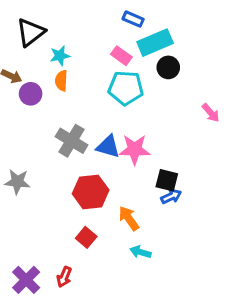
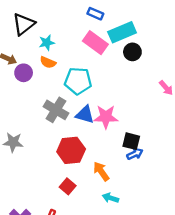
blue rectangle: (133, 19) -> (95, 14), moved
pink rectangle: (121, 56) -> (95, 43), size x1.5
orange semicircle: (61, 81) -> (48, 62), turned -70
cyan pentagon: (126, 88) -> (78, 81), moved

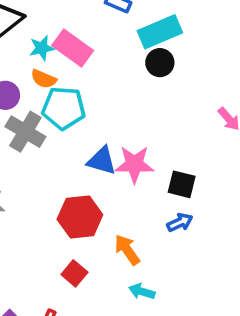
pink rectangle: (95, 43) -> (73, 48), moved
black circle: (132, 52) -> (160, 63), moved
cyan pentagon: (78, 81) -> (64, 108), moved
gray cross: (56, 110) -> (25, 132), moved
black square: (131, 141) -> (182, 184), moved

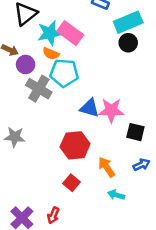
cyan star: (42, 48) -> (50, 33), size x1.5
black square: (182, 184) -> (135, 132), moved
blue arrow: (180, 222) -> (141, 165), moved

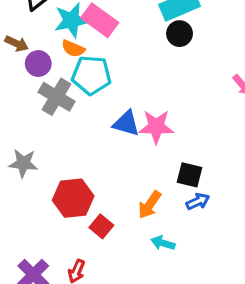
black square: (135, 132) -> (189, 175), moved
red hexagon: (75, 145) -> (73, 198), moved
orange arrow: (106, 167) -> (150, 205), turned -110

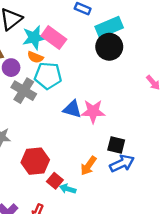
black circle: (180, 34) -> (109, 47), size x1.5
blue arrow: (198, 201) -> (122, 163), size x1.5
cyan arrow: (163, 243) -> (68, 189), moved

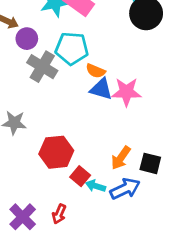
orange semicircle: (35, 57) -> (96, 71), moved
black square: (116, 145) -> (150, 163), moved
blue arrow: (122, 163) -> (125, 189), moved

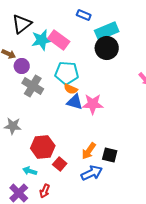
cyan pentagon: (72, 48) -> (67, 73), moved
cyan arrow: (96, 186) -> (30, 171), moved

